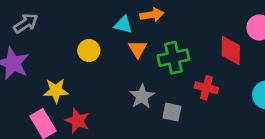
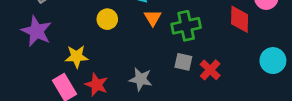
red cross: (206, 88) -> (210, 70), moved, turned 30
gray star: (142, 96) -> (141, 79), moved, turned -30
gray square: (172, 112) -> (183, 62), moved

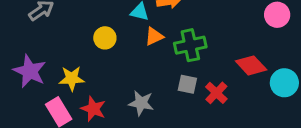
orange triangle: (153, 18) -> (154, 36), turned 36
red diamond: (240, 19) -> (251, 65), moved, turned -44
purple star: (36, 31) -> (30, 71), moved

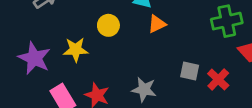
green cross: (190, 45) -> (227, 21), moved
yellow star: (72, 78) -> (76, 50), moved

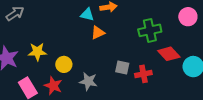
yellow circle: (108, 25) -> (64, 64), moved
red cross: (218, 80) -> (143, 74), turned 35

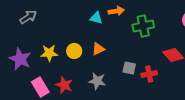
green cross: (150, 30) -> (143, 26), moved
orange triangle: (98, 33) -> (98, 49), moved
yellow circle: (64, 64) -> (74, 51), moved

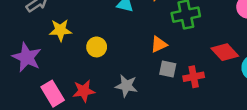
orange triangle: (98, 49) -> (159, 44), moved
yellow star: (49, 53) -> (60, 30), moved
red star: (64, 85) -> (84, 91), turned -30

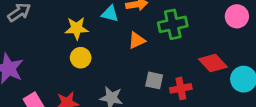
yellow star: (60, 30) -> (77, 28), moved
orange triangle: (159, 44) -> (137, 40), moved

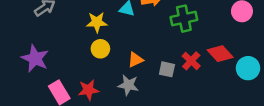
orange triangle: (137, 40) -> (135, 60), moved
red cross: (181, 88) -> (191, 61), moved, turned -36

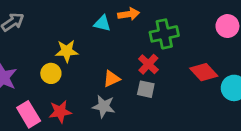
yellow star: (97, 22) -> (67, 51), moved
yellow circle: (100, 49) -> (51, 73), moved
red cross: (191, 61) -> (148, 64), moved

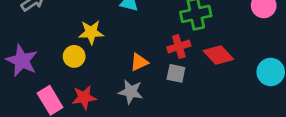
red cross: (148, 64) -> (179, 47), turned 30
red diamond: (204, 72) -> (218, 55), moved

